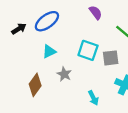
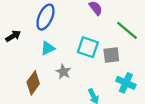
blue ellipse: (47, 21) -> (45, 17), turned -30
black arrow: (19, 29) -> (13, 36), moved

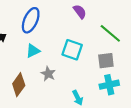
gray square: (111, 55) -> (106, 61), moved
cyan cross: (126, 83) -> (109, 85), turned -36

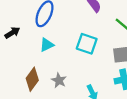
gray star: (48, 74) -> (59, 80), moved

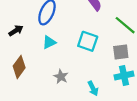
brown diamond: (32, 79) -> (19, 67), moved

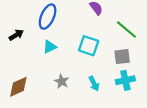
brown diamond: (19, 67) -> (18, 87), moved, turned 30
cyan arrow: (93, 88) -> (94, 84), moved

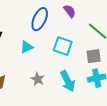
blue ellipse: (48, 17) -> (40, 19), moved
cyan arrow: (94, 84) -> (68, 81), size x1.5

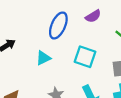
purple semicircle: (70, 11) -> (93, 16), turned 96

